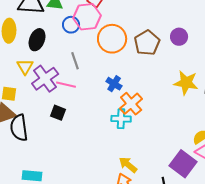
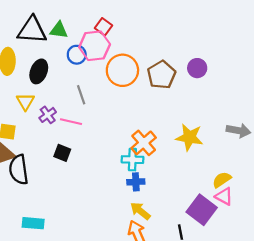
purple cross: (45, 79) -> (48, 115), size x0.6
yellow star: (186, 83) -> (189, 137), moved
blue cross: (114, 84) -> (136, 182), moved, turned -35

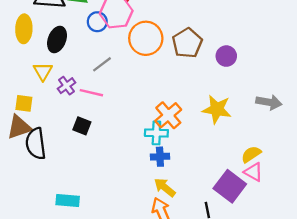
purple circle: (197, 68) -> (226, 56), moved
gray line: (81, 95) -> (102, 64), turned 72
cyan rectangle: (33, 223) -> (68, 200), moved

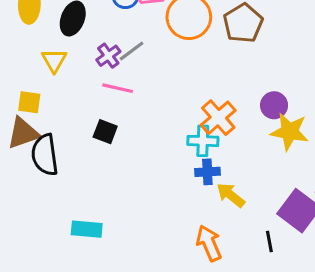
purple circle: (226, 56) -> (274, 105), moved
purple cross: (66, 86) -> (108, 56), moved
yellow star: (217, 109) -> (290, 132), moved
yellow arrow: (165, 187) -> (231, 195), moved

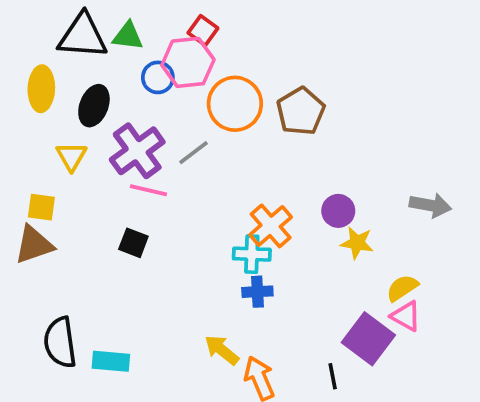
gray line: (132, 51) -> (194, 153), moved
purple cross: (108, 56) -> (137, 151), size x1.8
yellow star: (290, 132) -> (357, 243), size x0.7
black semicircle: (45, 155) -> (60, 342), moved
yellow arrow: (231, 195) -> (222, 350), moved

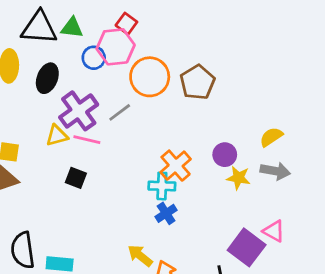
yellow triangle: (71, 156) -> (57, 136), moved, turned 45
gray arrow: (430, 205) -> (275, 171), moved
yellow semicircle: (402, 288) -> (271, 137), moved
blue cross: (257, 292) -> (166, 213), turned -30

